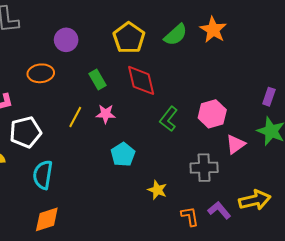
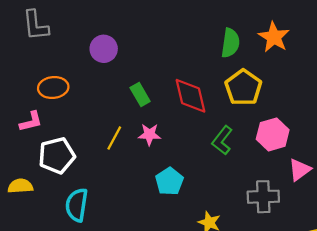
green semicircle: (176, 35) -> (230, 43), turned -40
yellow pentagon: (129, 38) -> (243, 88), moved
orange ellipse: (41, 73) -> (53, 88), moved

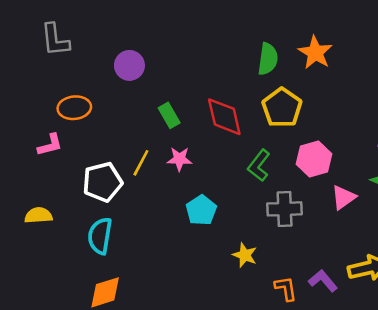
white pentagon: (57, 156) -> (103, 182), moved
gray cross: (263, 197) -> (285, 209), moved

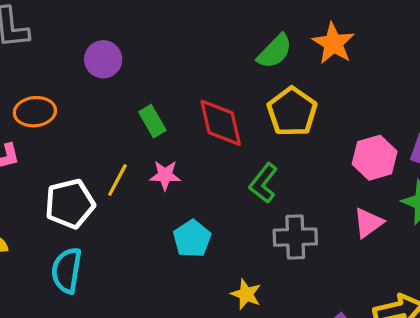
green semicircle: (268, 59) -> (275, 51), turned 36
pink hexagon: (314, 159) -> (375, 158), moved

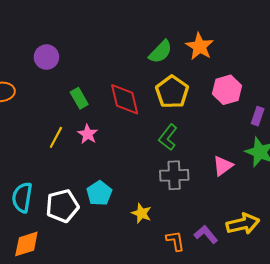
pink hexagon: (375, 158) -> (227, 90), moved
pink star: (165, 175) -> (88, 134), turned 30
green L-shape: (263, 183) -> (168, 137), moved
white pentagon: (70, 204) -> (62, 206), moved
cyan pentagon: (192, 239) -> (99, 193), moved

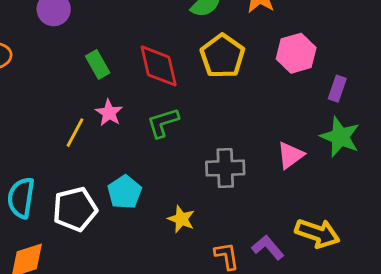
yellow line: (56, 137) -> (75, 133), moved
green L-shape: (168, 137) -> (163, 123), moved, turned 35
yellow arrow: (243, 224) -> (317, 233), turned 32

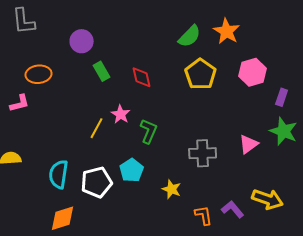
green rectangle: (98, 65) -> (102, 71), moved
red diamond: (159, 66) -> (142, 77), moved, size x0.7
green L-shape: (163, 123) -> (149, 131), moved, turned 130

